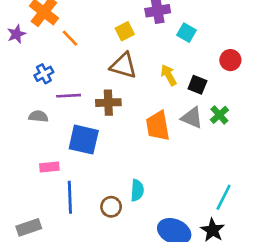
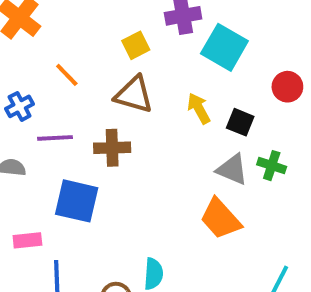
cyan square: (186, 33) -> (224, 47), size x1.6
orange line: (70, 38) -> (67, 75), moved
green cross: (219, 115) -> (272, 166), turned -30
orange trapezoid: (158, 126) -> (220, 219), moved, turned -32

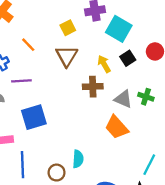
brown triangle: (134, 95) -> (67, 56), turned 45
black square: (240, 122) -> (128, 58), moved, turned 35
brown cross: (112, 148) -> (93, 87), moved
blue square: (77, 201) -> (34, 117), turned -30

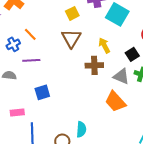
orange line: (28, 45) -> (30, 34), moved
black square: (128, 58) -> (132, 54), moved
blue square: (34, 117) -> (42, 92), size x0.7

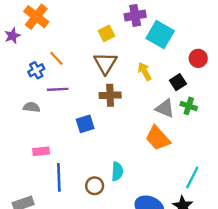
brown cross: (94, 65) -> (110, 95), moved
blue square: (42, 92) -> (85, 124), moved

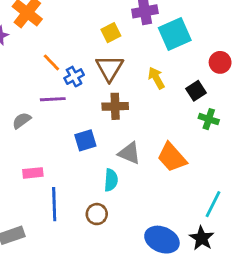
cyan square: (160, 35) -> (175, 34), turned 36
blue cross: (36, 70) -> (74, 77), moved
gray semicircle: (31, 107) -> (22, 121), turned -42
gray triangle: (165, 108) -> (129, 153), moved
cyan semicircle: (117, 171) -> (111, 180), moved

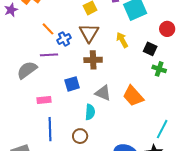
black square: (196, 91) -> (150, 49), turned -32
gray semicircle: (22, 121) -> (27, 70), size x1.5
pink rectangle: (33, 173) -> (44, 100), moved

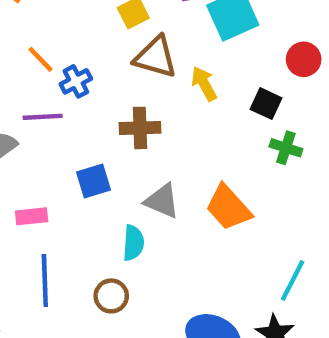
brown triangle: (89, 33) -> (155, 57), moved, turned -45

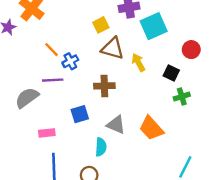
green cross: (286, 148) -> (182, 97), turned -35

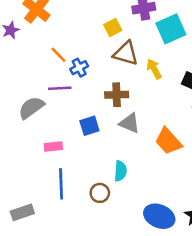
gray triangle: (116, 125) -> (130, 123), moved
cyan semicircle: (101, 147) -> (120, 171), moved

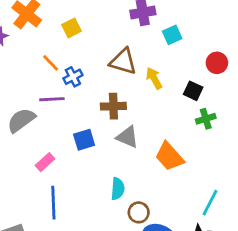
yellow square: (113, 28) -> (72, 28), moved
cyan square: (171, 29) -> (172, 35), size x0.6
pink rectangle: (53, 146) -> (45, 162), turned -36
brown circle: (100, 193) -> (139, 212), moved

